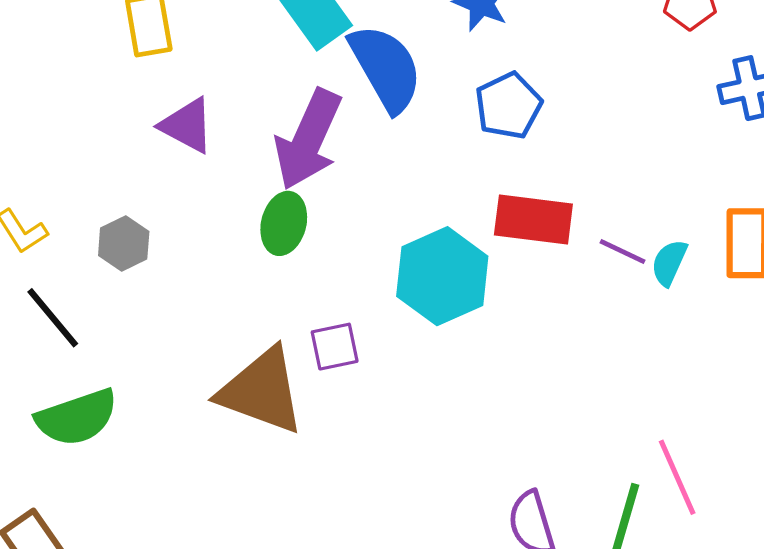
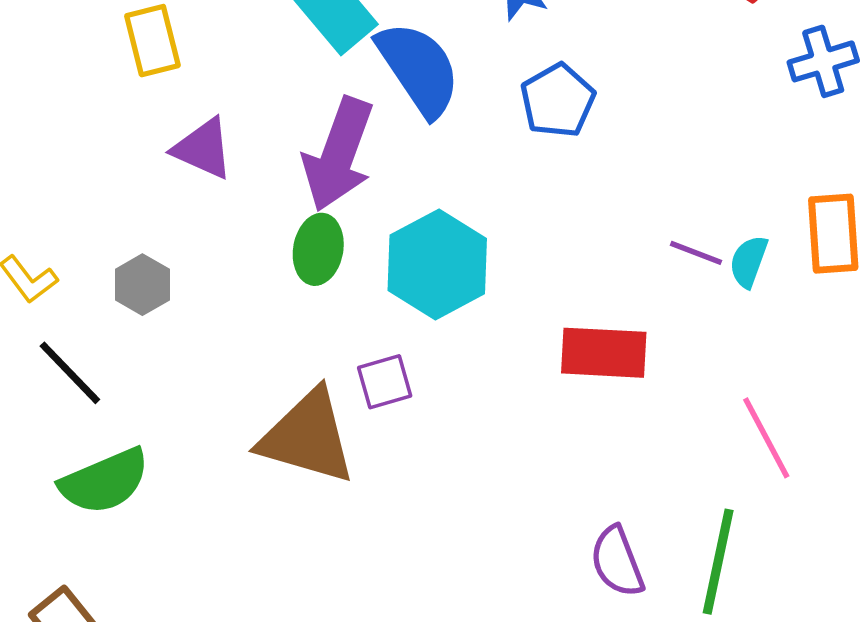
red rectangle: (533, 219) -> (604, 353), moved
cyan hexagon: (442, 276) -> (437, 264), moved
pink line: (677, 477) -> (766, 438), moved

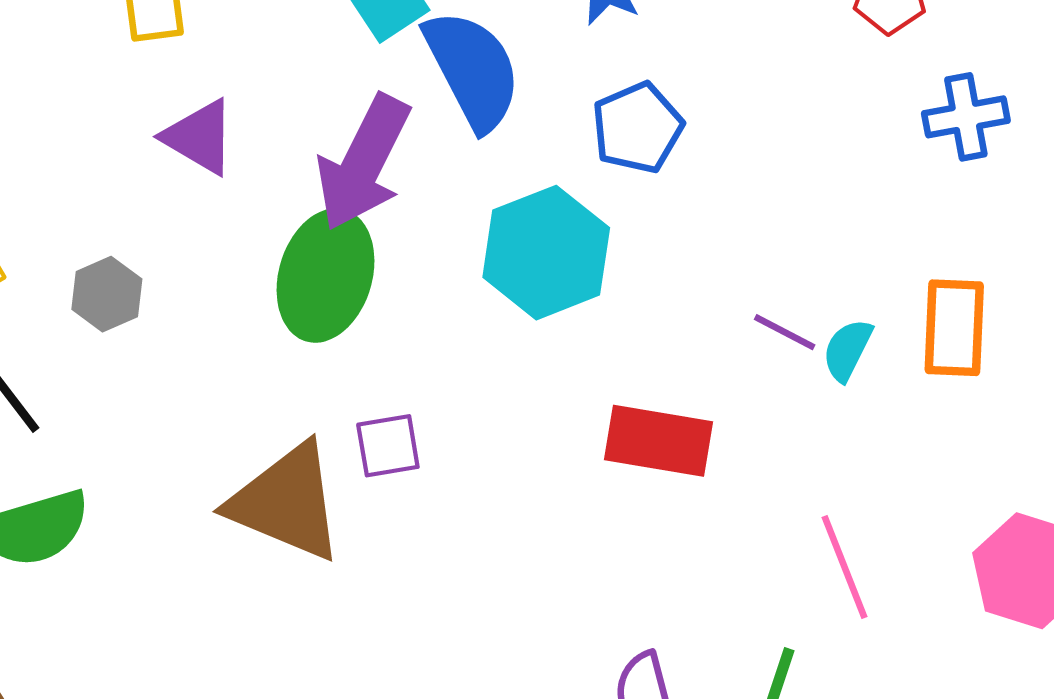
green ellipse: (318, 249) -> (326, 275), size x1.5
cyan hexagon: (437, 264) -> (546, 253), moved

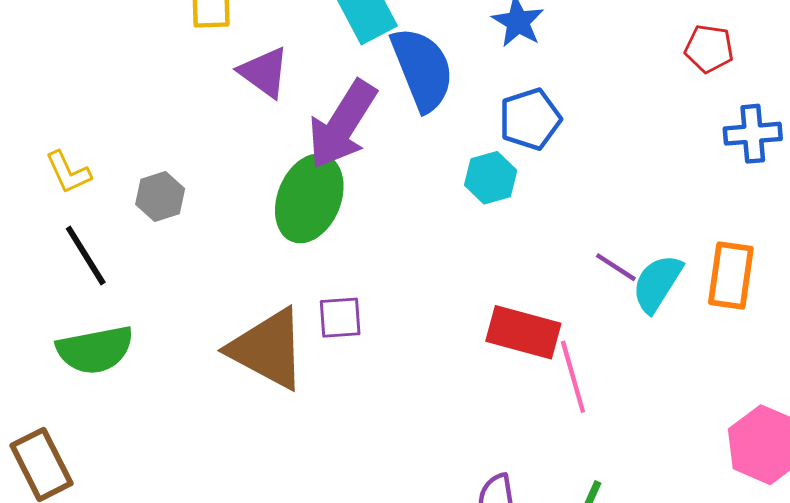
purple triangle: (199, 137) -> (264, 72), moved
cyan hexagon: (546, 253) -> (491, 178), moved, size x0.6
cyan semicircle: (847, 350) -> (657, 283), size x1.4
pink line: (844, 567) -> (573, 377), moved

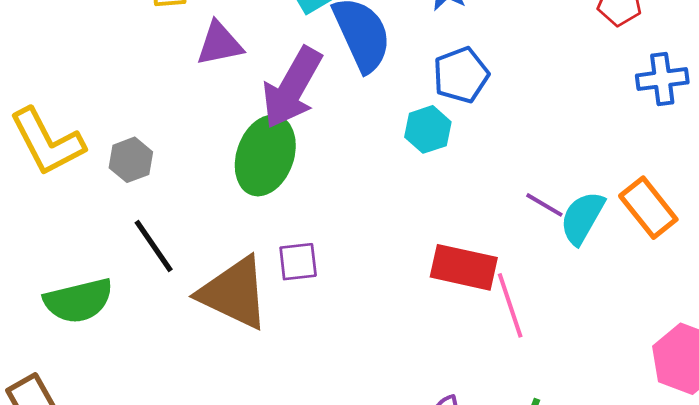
purple triangle: (264, 72) -> (219, 44), turned -45
yellow L-shape: (68, 172) -> (47, 142), size x1.8
black line: (86, 256) -> (154, 246), moved
orange rectangle: (731, 275) -> (648, 208), turned -44

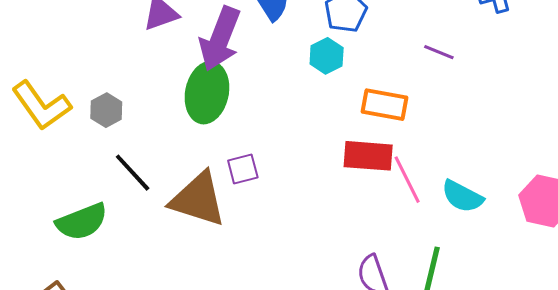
purple line: (544, 205) -> (439, 52), moved
orange rectangle: (648, 208) -> (384, 105), moved, turned -33
cyan semicircle: (582, 218) -> (462, 196), moved, turned -84

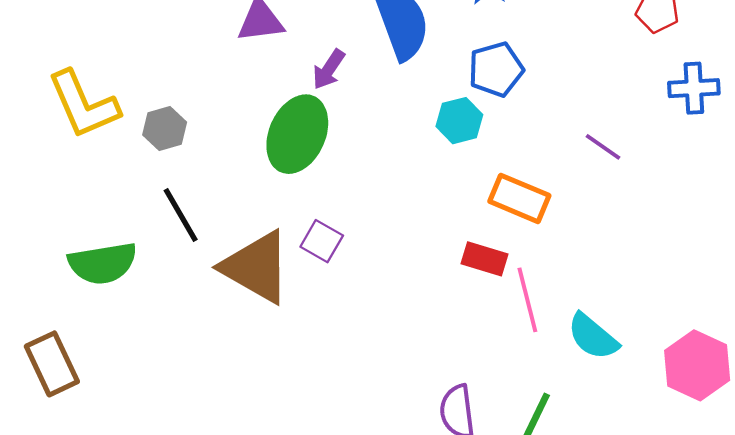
purple arrow: (220, 39) -> (329, 69), size x0.5
red rectangle: (368, 156) -> (484, 259), size x0.7
purple square: (243, 169) -> (322, 241), turned 32

